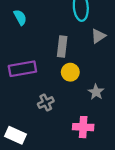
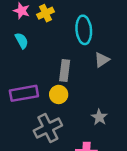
yellow circle: (70, 72) -> (59, 94), moved
gray cross: (46, 103) -> (48, 128), size x1.6

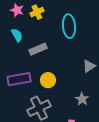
gray triangle: (102, 60) -> (89, 66), moved
gray rectangle: (65, 71) -> (38, 49), moved, turned 60

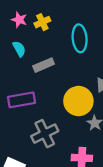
yellow circle: (48, 80) -> (78, 101), moved, size x1.6

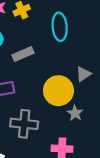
gray cross: (45, 134) -> (24, 124), turned 32

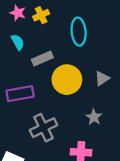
yellow circle: (58, 91) -> (67, 80), moved
gray cross: (24, 124) -> (43, 128), turned -32

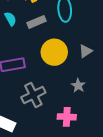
gray rectangle: (42, 58) -> (37, 22), moved

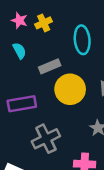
gray rectangle: (37, 22) -> (50, 66), moved

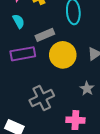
purple rectangle: (22, 104) -> (23, 54), moved

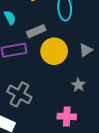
gray cross: (42, 98) -> (19, 94), moved, turned -35

